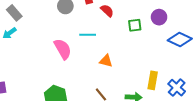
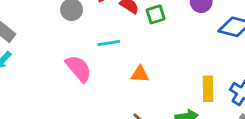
green square: (135, 25) -> (156, 14), moved

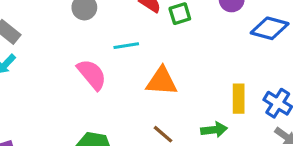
orange triangle: (140, 74) -> (162, 81), size x1.5

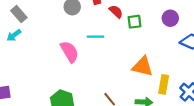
orange triangle: (162, 81) -> (143, 66), moved

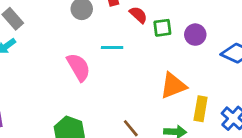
purple circle: (170, 18) -> (195, 35), moved
orange triangle: (143, 66) -> (173, 86), turned -35

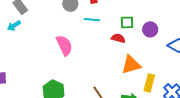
red semicircle: (138, 15) -> (118, 38), moved, turned -32
cyan line: (112, 48) -> (92, 20), moved

